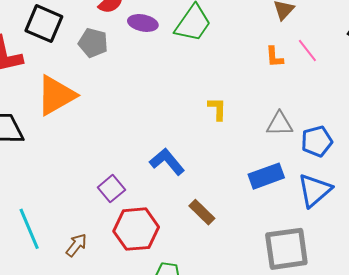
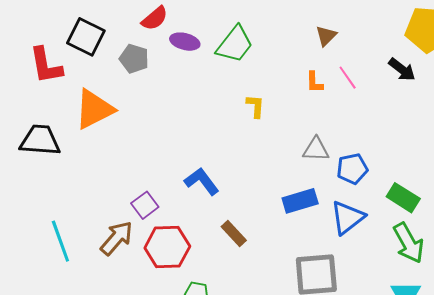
yellow L-shape: (217, 109) -> (255, 106), moved
brown arrow: (76, 245) -> (117, 238), moved, size x1.5

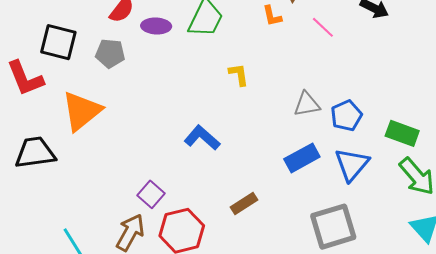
orange L-shape: (314, 82) -> (272, 16), moved
blue L-shape: (202, 181) -> (202, 138), moved
brown rectangle: (234, 233) -> (244, 204), turned -68

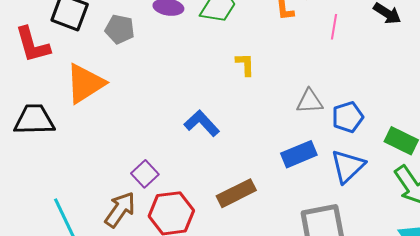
pink line: (323, 27) -> (334, 27), turned 50
brown rectangle: (244, 204) -> (236, 193), size x1.4

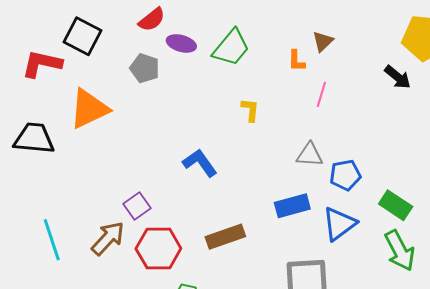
pink line: (334, 27) -> (321, 94), moved
gray pentagon: (120, 29) -> (145, 68), moved
red L-shape: (33, 45) -> (42, 64), turned 111

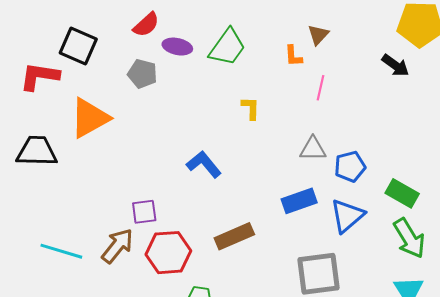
purple square: (137, 206) -> (144, 212), turned 32
cyan line: (52, 240) -> (61, 251), turned -51

